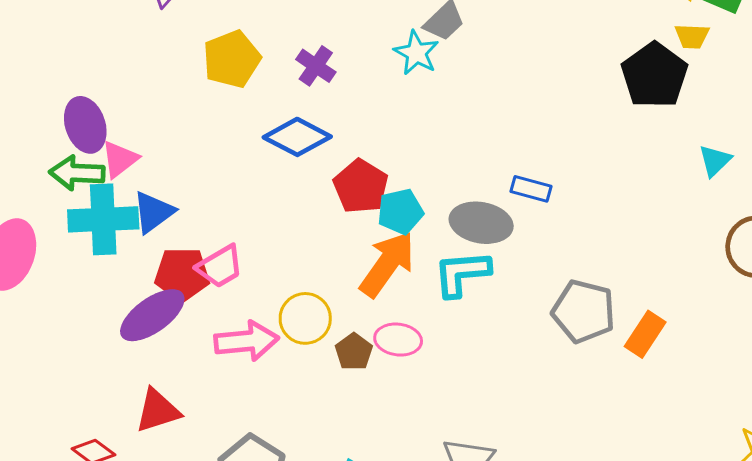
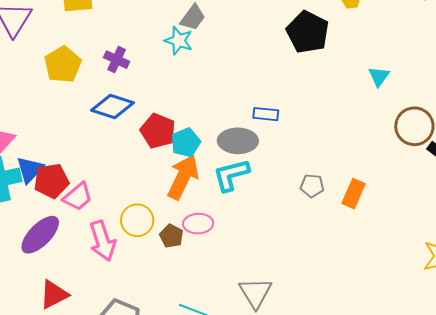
black pentagon: (654, 75) -> (308, 32), moved
red pentagon: (182, 274) -> (51, 181), moved
gray pentagon: (584, 311) -> (312, 186), size x0.6
pink arrow: (246, 341) -> (102, 241), turned 87

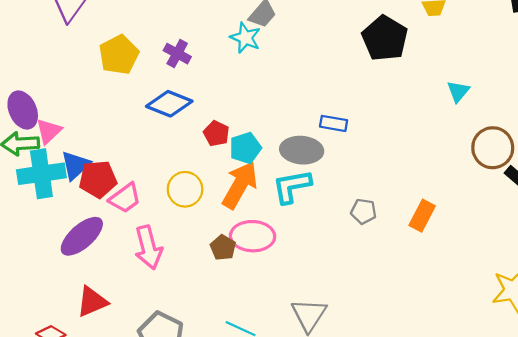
red pentagon: (158, 131) -> (216, 133), size x0.7
gray pentagon: (312, 186) -> (364, 211), moved
yellow circle: (137, 220) -> (185, 189), moved
pink ellipse: (198, 224) -> (253, 236), size x1.4

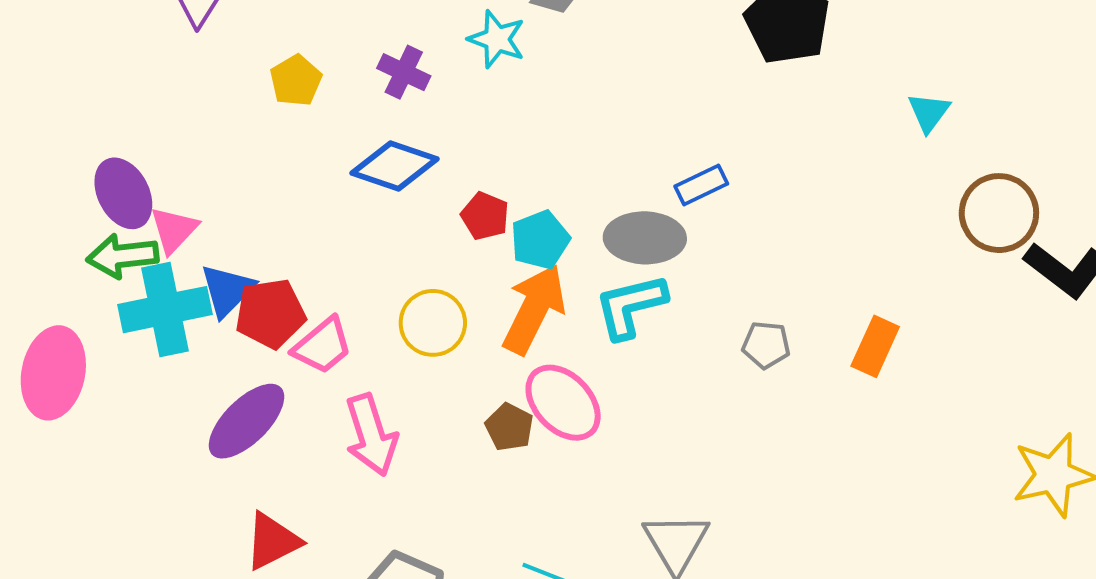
cyan star: (245, 38) -> (497, 39), moved
yellow pentagon: (119, 55) -> (296, 81), size x0.7
blue rectangle: (334, 123) -> (701, 185), turned -32
pink ellipse: (253, 236) -> (563, 403), turned 48

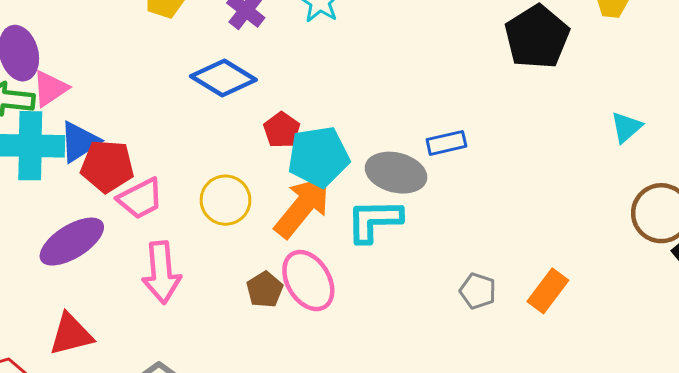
cyan pentagon: (540, 240) -> (318, 157), size x1.4
gray pentagon: (766, 345) -> (478, 291), moved

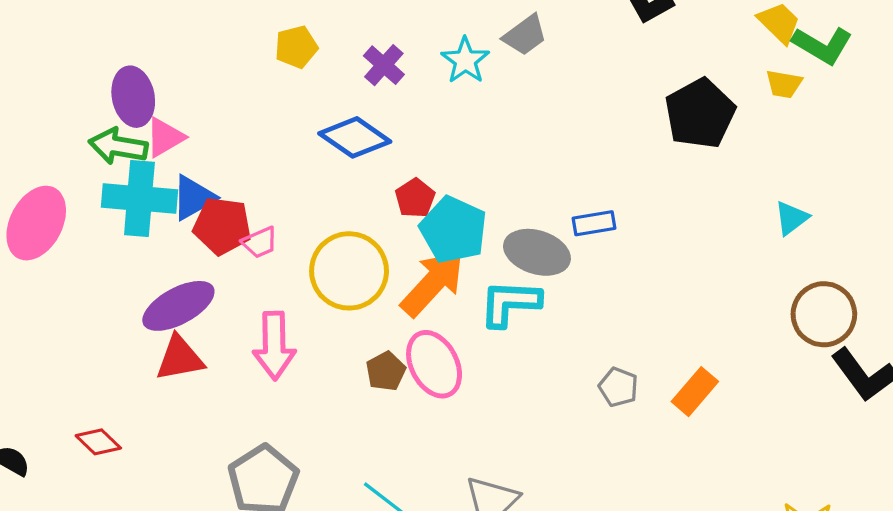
cyan pentagon: (318, 157) -> (453, 230), turned 30
pink trapezoid: (140, 199) -> (260, 242), moved, size x0.7
yellow circle: (226, 200) -> (349, 271), size x1.4
red triangle: (71, 334) -> (180, 358), moved

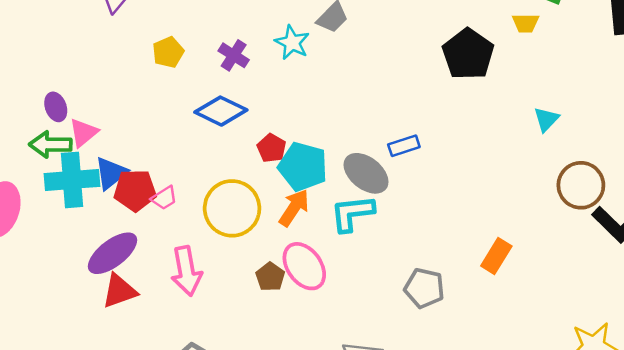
purple ellipse: (133, 97) -> (56, 107), size x0.7
gray ellipse: (537, 252) -> (366, 173), turned 30
orange arrow: (433, 283) -> (294, 208), size x0.7
gray pentagon: (618, 387) -> (424, 288), moved, size x1.4

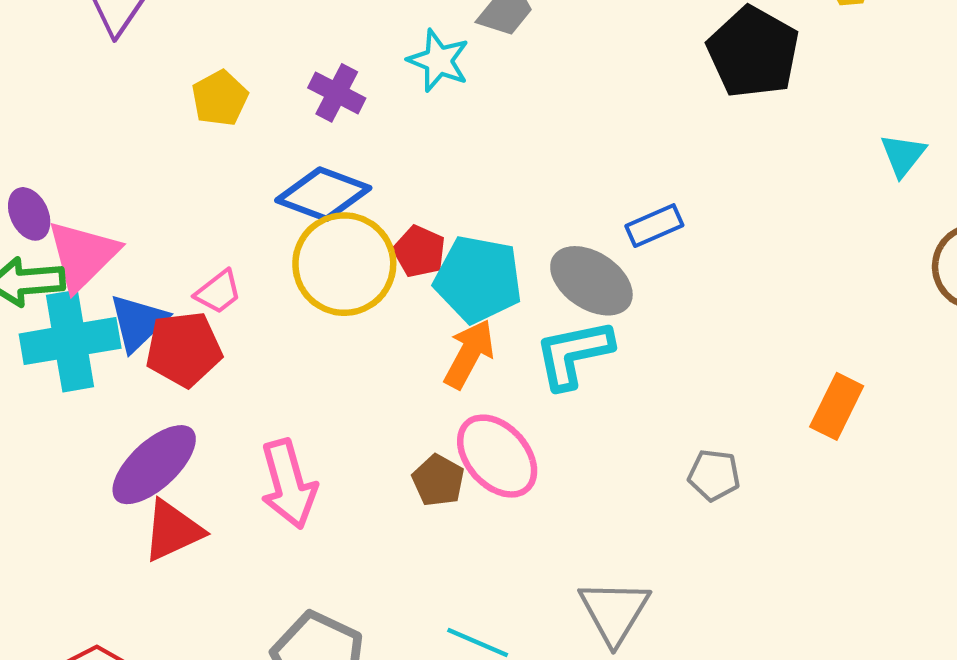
pink triangle: (83, 133) -> (83, 255), size x1.4
pink trapezoid: (164, 198) -> (218, 292), moved
yellow circle: (232, 208) -> (344, 264), moved
gray pentagon: (424, 288) -> (714, 475), size x0.7

